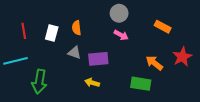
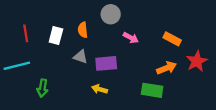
gray circle: (119, 13) -> (111, 14), moved
orange rectangle: (163, 27) -> (172, 39), moved
orange arrow: (154, 63) -> (167, 68), turned 120
green arrow: (39, 82) -> (42, 88), size x0.7

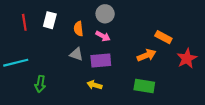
red line: (26, 33) -> (24, 22), moved
white rectangle: (56, 36) -> (50, 20), moved
pink arrow: (131, 38) -> (103, 36), moved
orange arrow: (167, 68) -> (146, 55), moved

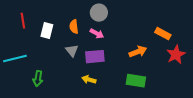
white rectangle: (50, 20) -> (47, 31), moved
orange rectangle: (163, 37) -> (163, 34), moved
gray triangle: (76, 54) -> (72, 51), turned 32

